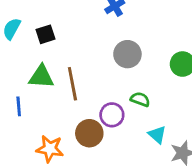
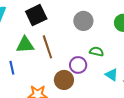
black square: (46, 34) -> (36, 15), moved, size x1.5

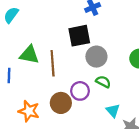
black square: (36, 15) -> (79, 36), moved
gray circle: (83, 21) -> (96, 57), moved

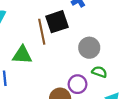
black square: (79, 36) -> (57, 22), moved
brown line: (53, 63) -> (42, 32), moved

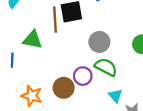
green semicircle: (99, 72) -> (106, 67), size x1.5

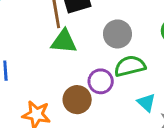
green triangle: (33, 40) -> (64, 42), moved
green semicircle: (106, 67) -> (130, 66), turned -35

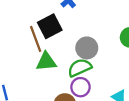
green semicircle: (130, 66) -> (80, 68), moved

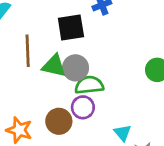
brown line: (36, 39) -> (28, 51), moved
gray circle: (87, 48) -> (75, 68), moved

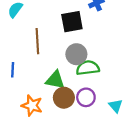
green triangle: (54, 66) -> (55, 80), moved
purple circle: (83, 107) -> (86, 97), moved

